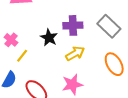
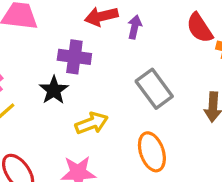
purple cross: (73, 25) -> (74, 57), moved

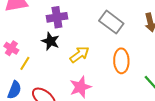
orange ellipse: (152, 152) -> (121, 61), turned 35

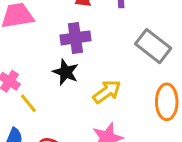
yellow line: (25, 63) -> (28, 103), turned -72

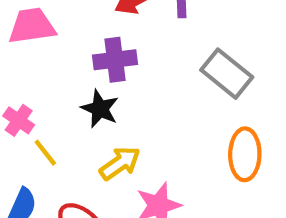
yellow arrow: (107, 92) -> (120, 163), moved

